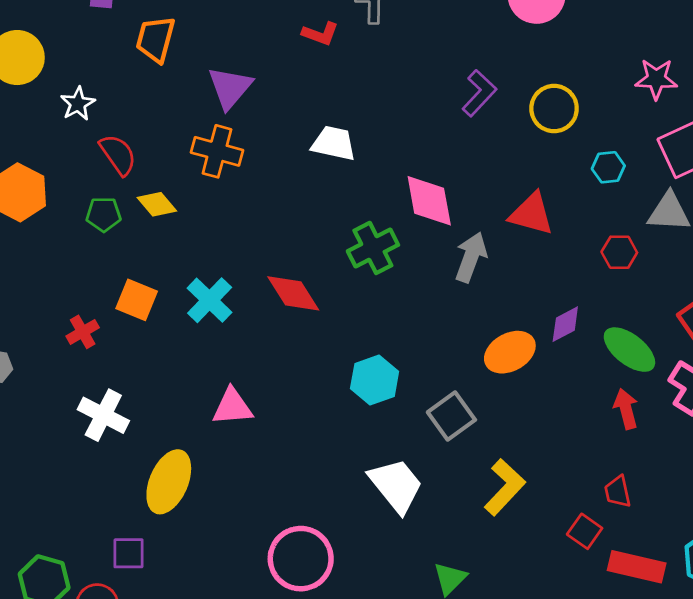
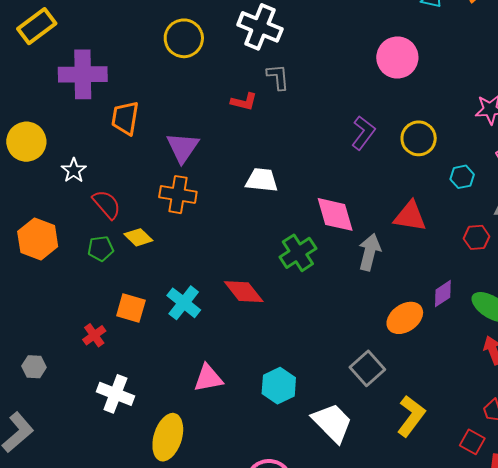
cyan hexagon: (375, 380) -> (279, 386), moved

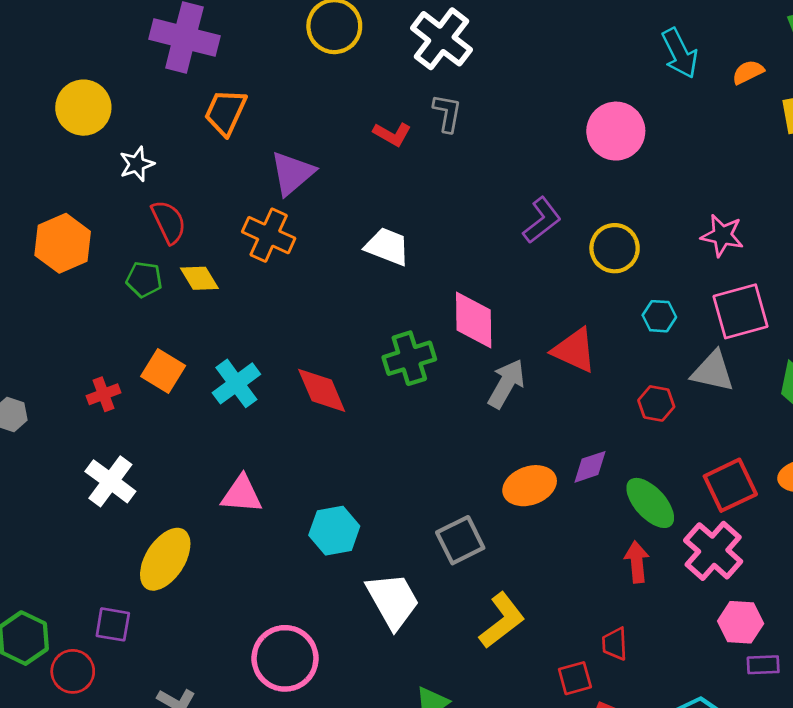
red square: (472, 442) -> (575, 678), turned 30

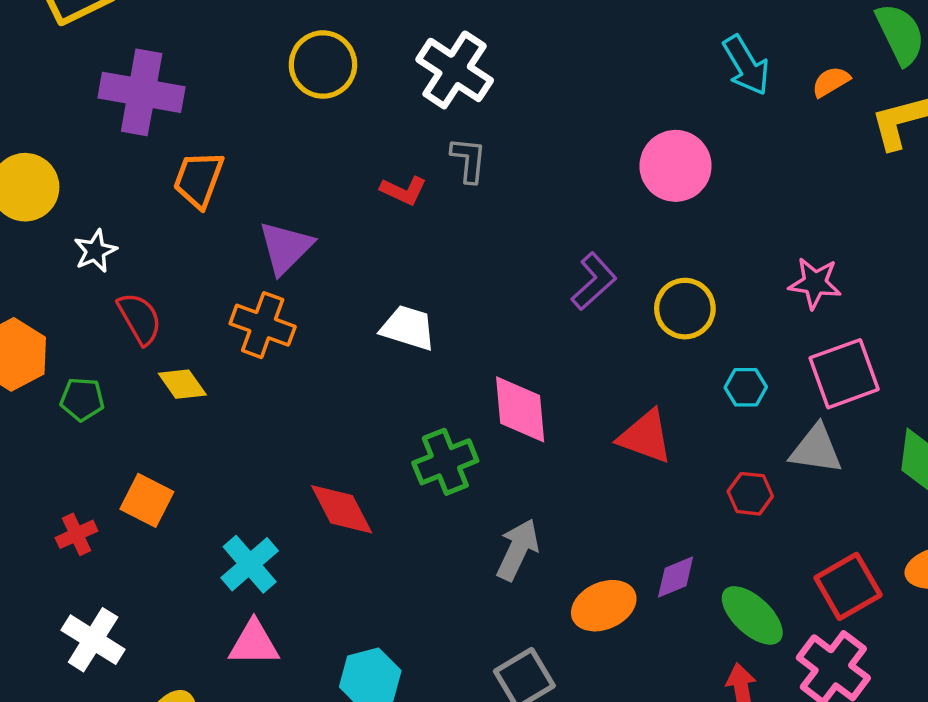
green pentagon: (144, 279) -> (82, 399), moved
cyan cross: (236, 383) -> (250, 564), moved
gray arrow: (506, 384) -> (518, 550), moved

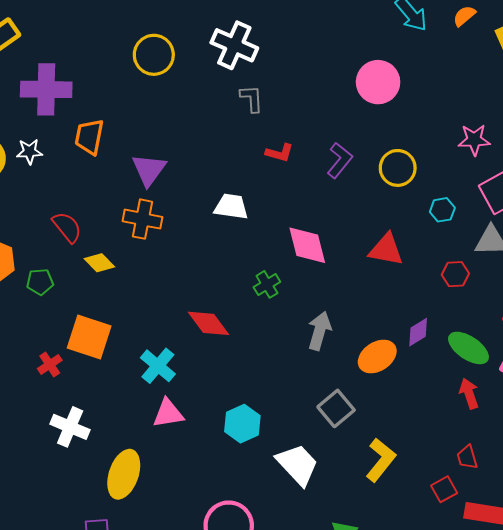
red L-shape: (403, 191) -> (280, 153), moved
white star: (95, 251) -> (29, 152), moved, turned 30
green cross: (445, 462) -> (267, 284), size x0.7
orange square: (147, 500) -> (89, 337), size x1.4

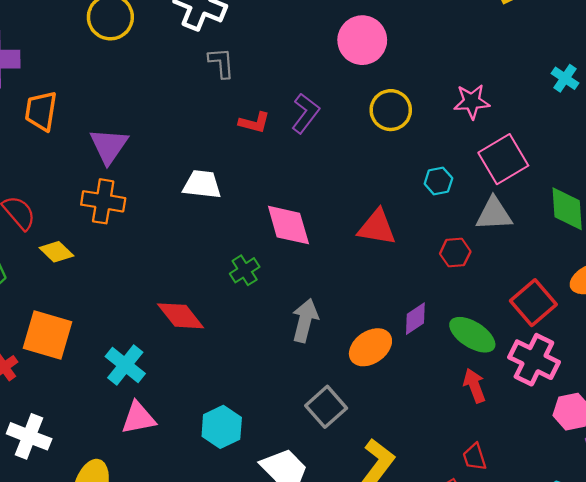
purple L-shape: (340, 160) -> (305, 113), moved
yellow circle: (398, 168) -> (391, 110), moved

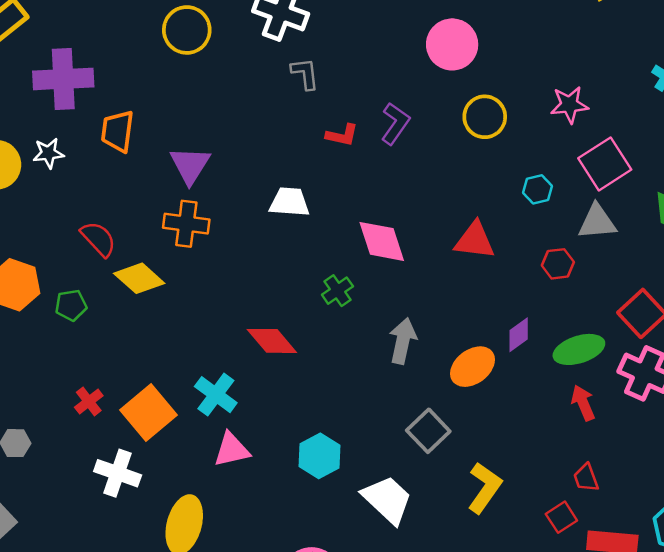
yellow diamond: (56, 252) -> (139, 278), size x1.4
orange square: (47, 335) -> (149, 413), moved, turned 36
green ellipse: (472, 335) -> (579, 349), turned -48

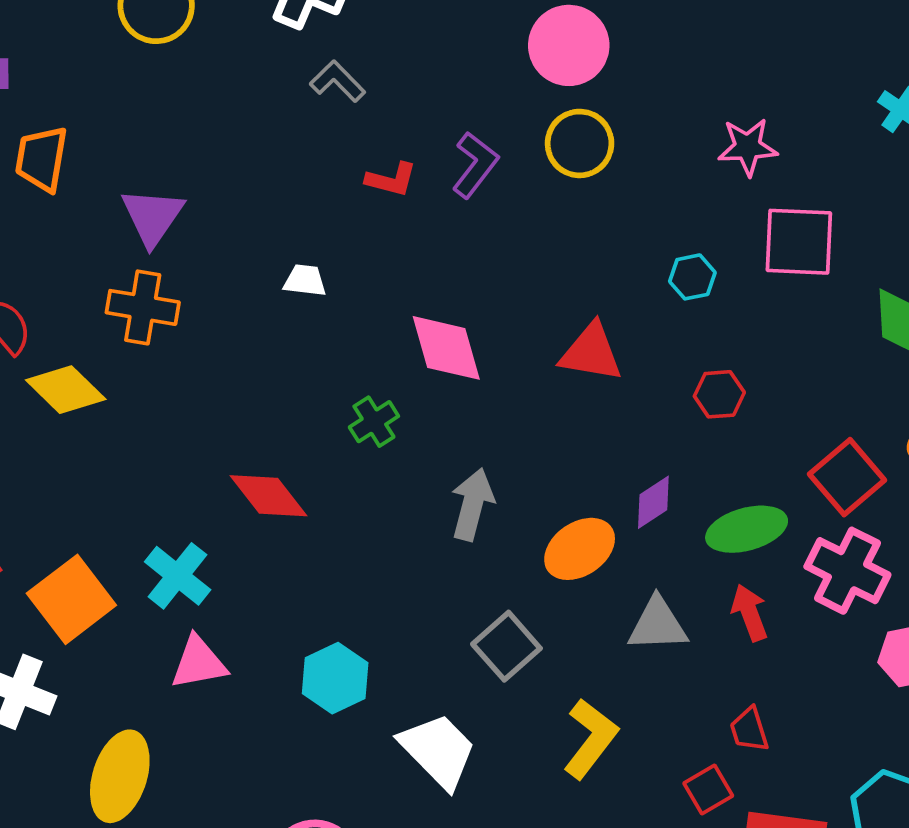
gray L-shape: (305, 74) -> (338, 81), turned -40
yellow circle: (485, 117) -> (580, 143), moved
pink square: (605, 164) -> (799, 242), turned 33
white trapezoid: (289, 202) -> (305, 280), size x0.7
gray triangle: (597, 222) -> (658, 625), moved

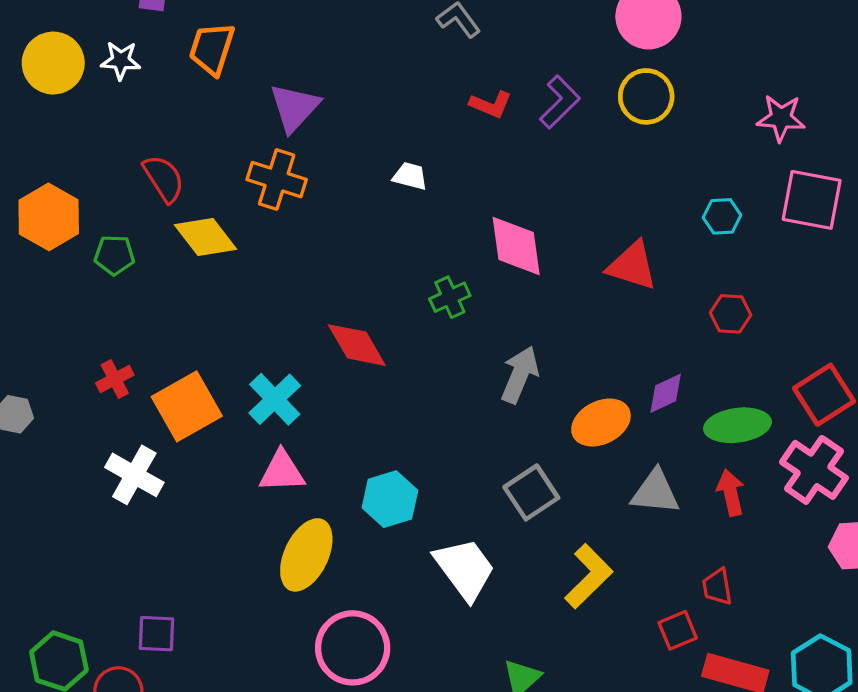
yellow ellipse: (120, 776) -> (306, 555), moved

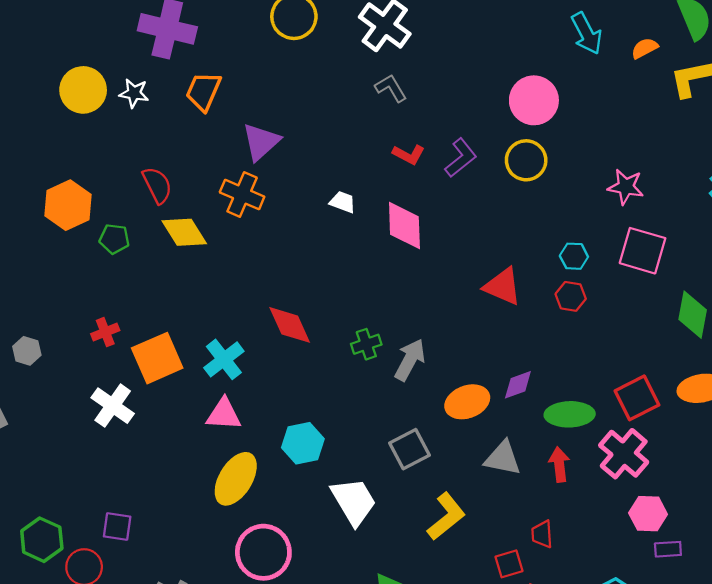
pink diamond: (516, 246) -> (404, 226), moved
green cross: (450, 297) -> (366, 344), moved
red hexagon: (731, 314) -> (571, 296), moved

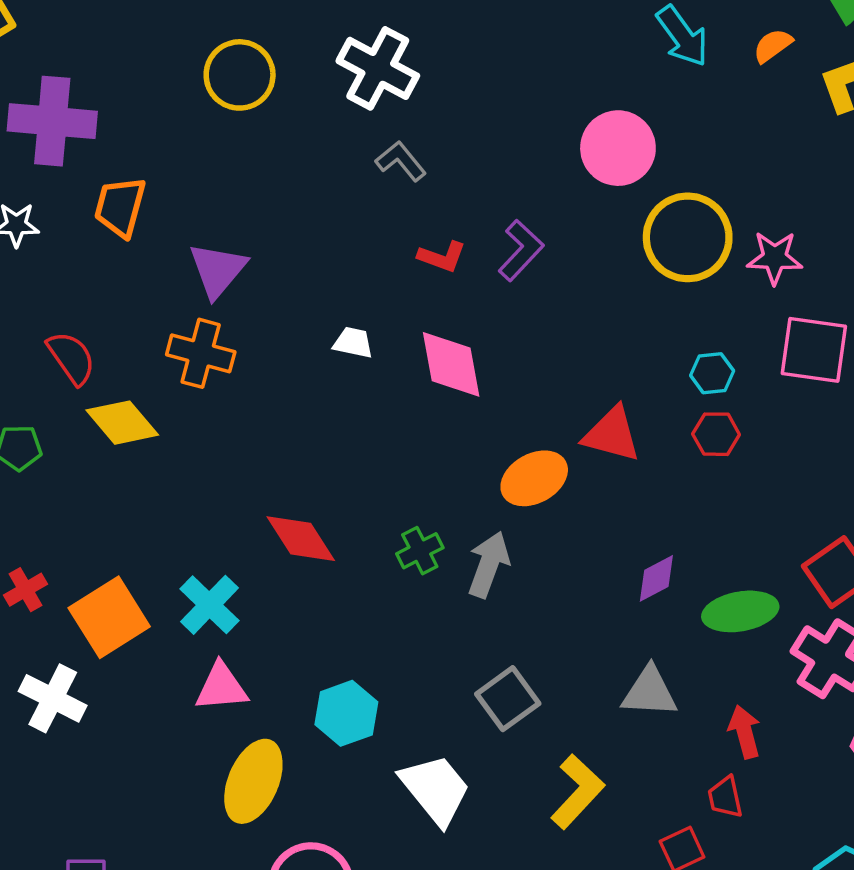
yellow circle: (526, 160) -> (688, 237), moved, size x1.4
orange ellipse: (467, 402) -> (534, 478), moved
red arrow: (559, 464) -> (744, 732), moved

